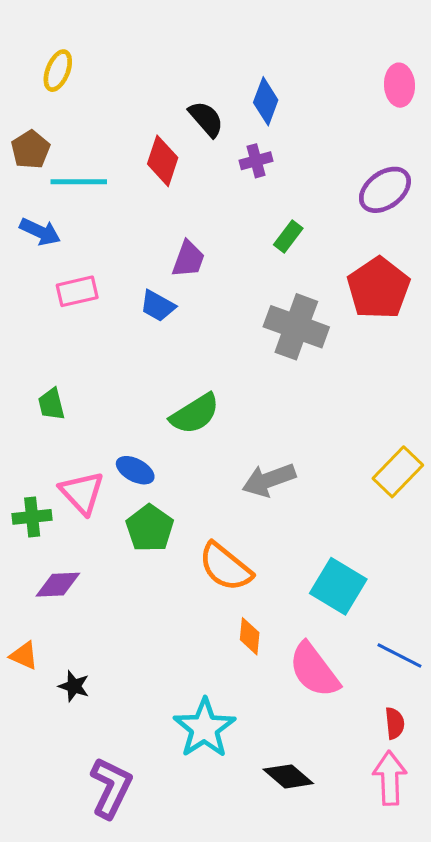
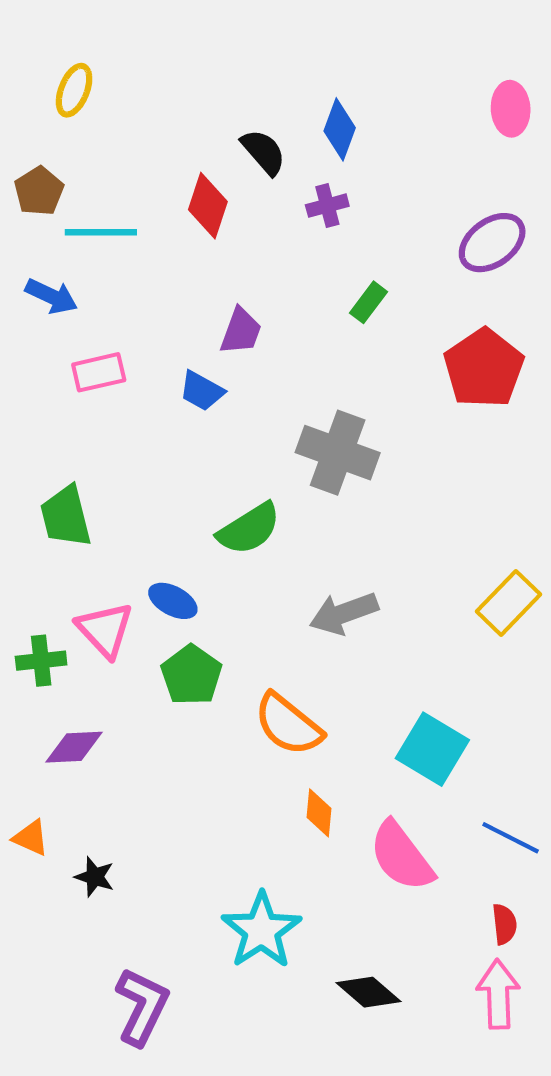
gray cross: (296, 327) -> (338, 453), moved
green trapezoid: (51, 404) -> (66, 516), size x1.5

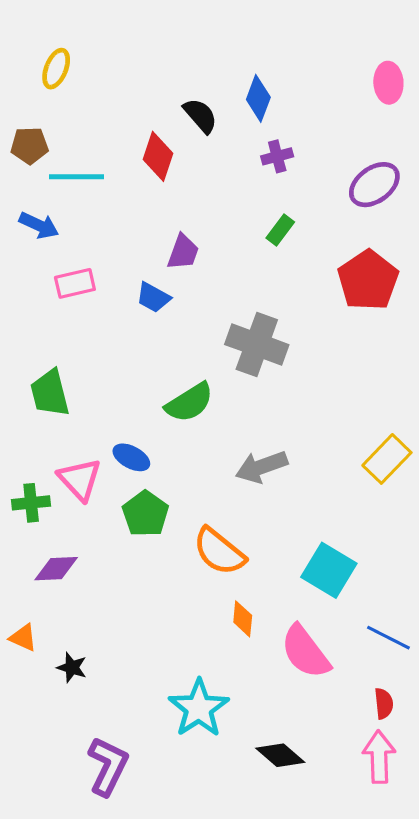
brown pentagon: (39, 191) -> (29, 145), turned 30
purple cross: (327, 206) -> (277, 156), moved

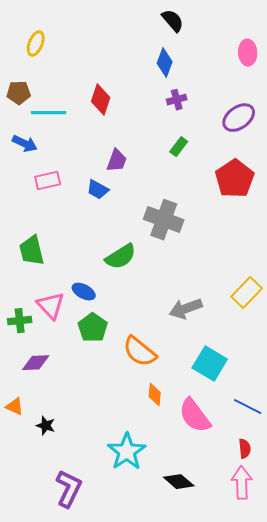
black semicircle: (200, 116) -> (173, 21), moved
gray arrow: (261, 467) -> (186, 309), moved

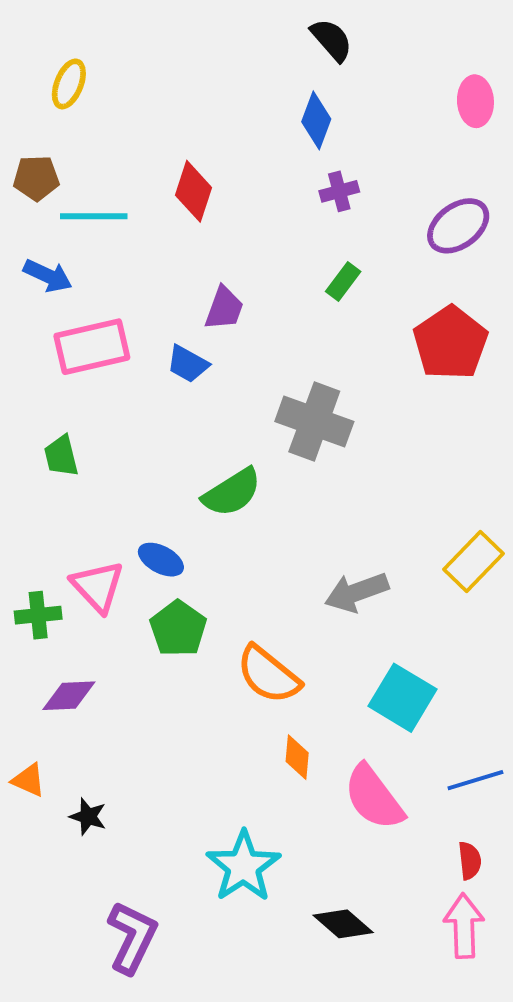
pink rectangle: (48, 181) -> (92, 347), size x1.5
green trapezoid: (32, 251) -> (61, 456), moved, size x0.7
blue line: (248, 407) -> (475, 780), turned -44

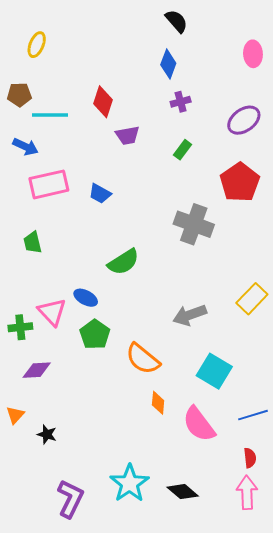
purple trapezoid: (224, 308) -> (127, 135), moved, turned 60
gray cross: (314, 421) -> (194, 224), moved
orange triangle: (29, 780) -> (15, 415), turned 48
cyan star: (243, 866) -> (130, 483), moved

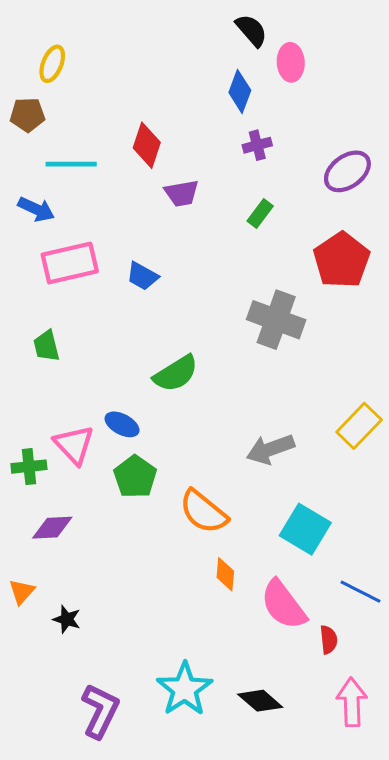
pink ellipse: (253, 54) -> (291, 62), moved
brown pentagon: (19, 95) -> (28, 115), moved
blue line: (253, 415) -> (361, 592), turned 44
red semicircle: (250, 458) -> (329, 640), moved

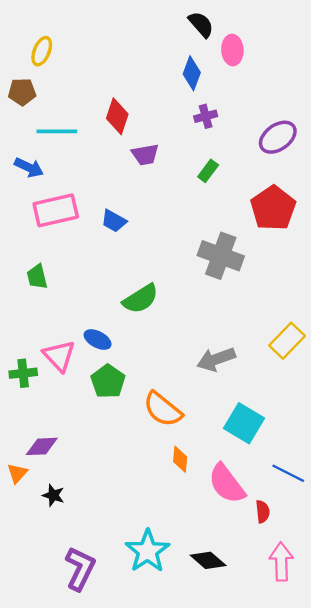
purple diamond: (52, 528) -> (42, 446), moved

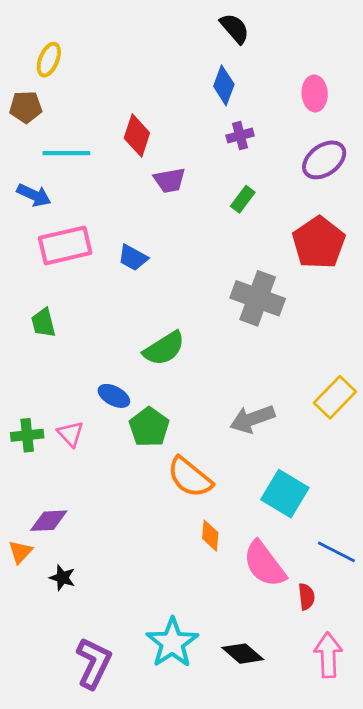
pink ellipse: (232, 50) -> (315, 94), moved
pink triangle: (59, 356) -> (71, 434), moved, size x0.7
green pentagon: (108, 381) -> (149, 427), moved

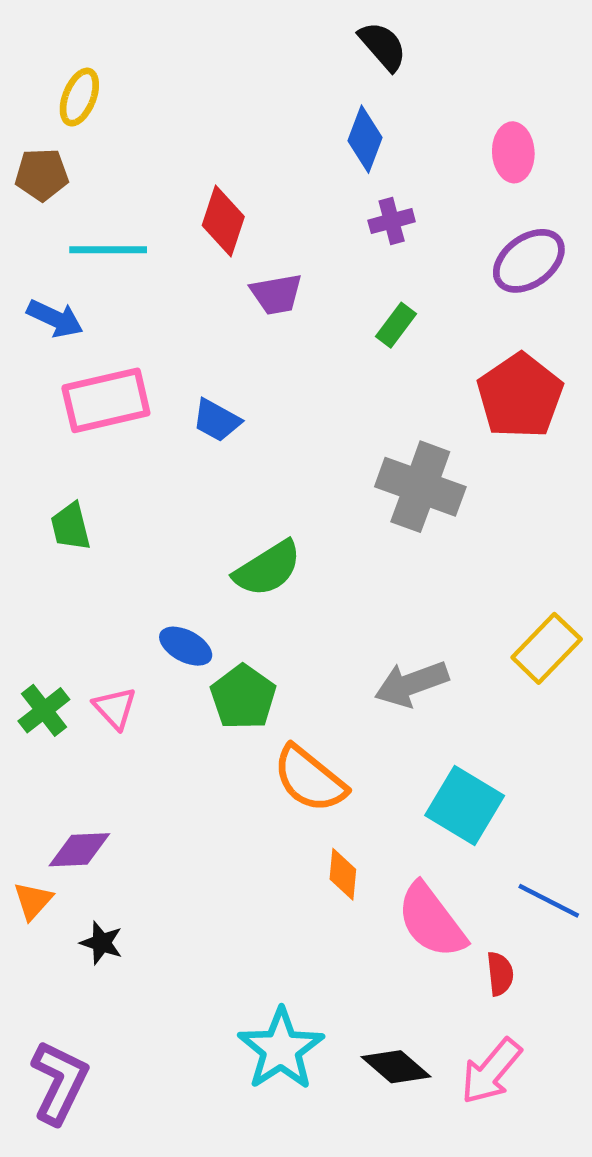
green cross: (27, 435) -> (44, 710), turned -32
pink arrow: (328, 655) -> (491, 1071), moved, turned -138
purple L-shape: (94, 663) -> (59, 1082), moved

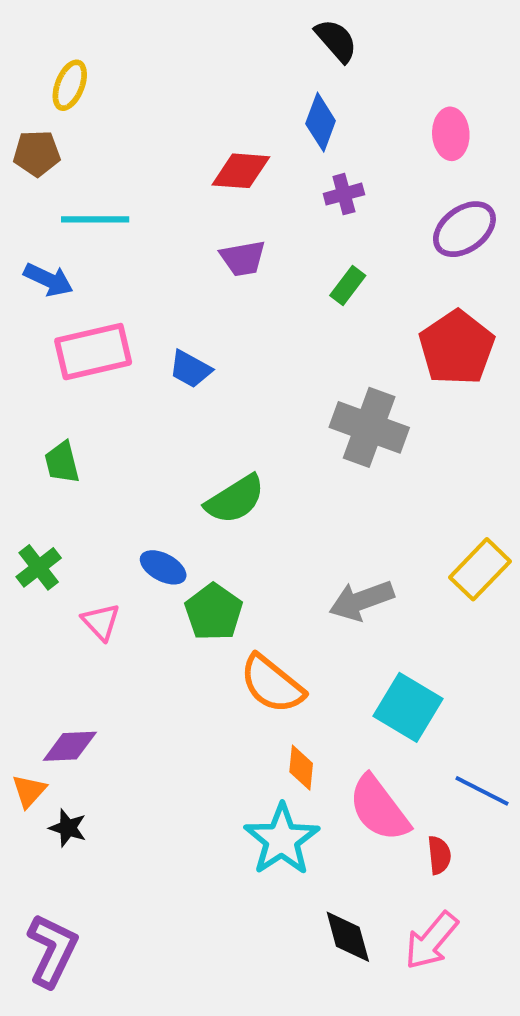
red diamond: (223, 221) -> (241, 171), moved, turned 76
green cross: (44, 710) -> (39, 567), moved
black star: (102, 943) -> (68, 828), moved
cyan star: (281, 1049) -> (282, 840), moved
black diamond: (396, 1067) -> (348, 937), turned 34

